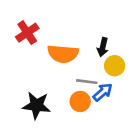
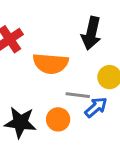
black arrow: (103, 47) -> (91, 33), moved, size x1.5
orange circle: (80, 101) -> (58, 119), moved

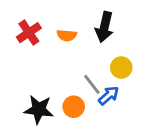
orange semicircle: (51, 63) -> (67, 35), moved, size x0.6
gray line: (78, 95) -> (92, 84), turned 45

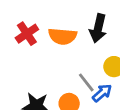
orange semicircle: (67, 35) -> (63, 36), size x1.5

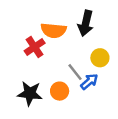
red cross: (27, 34) -> (35, 47), moved

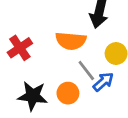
orange semicircle: (54, 30) -> (71, 41), moved
red cross: (35, 47) -> (20, 48), moved

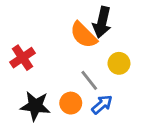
orange semicircle: (71, 41) -> (84, 35), moved, turned 40
blue arrow: (103, 82) -> (102, 104), moved

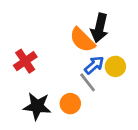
blue arrow: (102, 104) -> (94, 65), moved

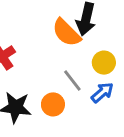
blue arrow: (94, 65) -> (102, 92), moved

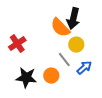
yellow circle: (104, 63) -> (76, 45), moved

